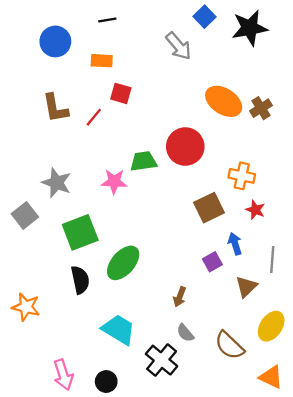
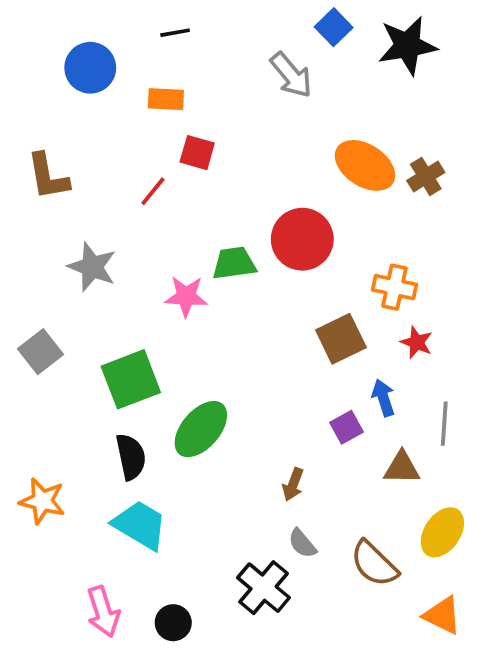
brown L-shape: (55, 108) -> (48, 177), moved
gray star: (56, 183) -> (92, 267), moved
brown triangle: (246, 287) -> (402, 468), turned 45
cyan trapezoid: (119, 330) -> (140, 525), moved

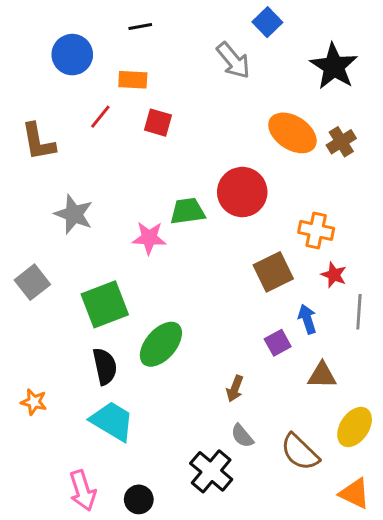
black star: (407, 46) -> (334, 66), moved, turned -30
red line: (153, 191) -> (100, 117), moved
gray line: (444, 424) -> (359, 312), moved
orange star: (42, 501) -> (34, 402), size x0.7

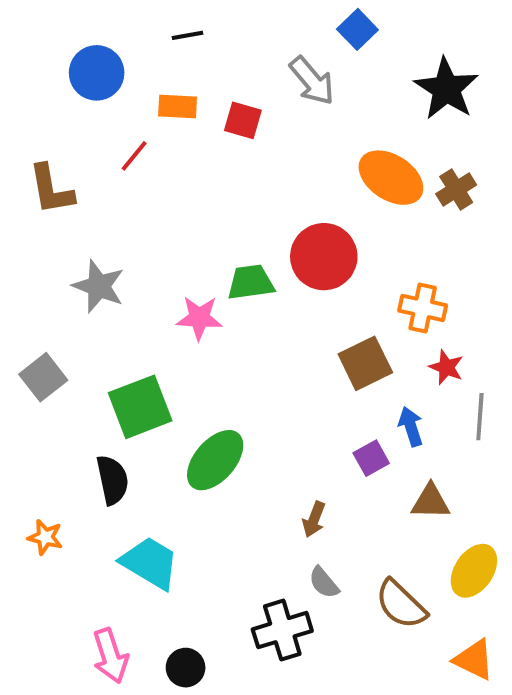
red square: (158, 123) -> (243, 120), moved
black semicircle: (105, 366) -> (112, 480), moved
black cross: (211, 471) -> (282, 630), turned 33

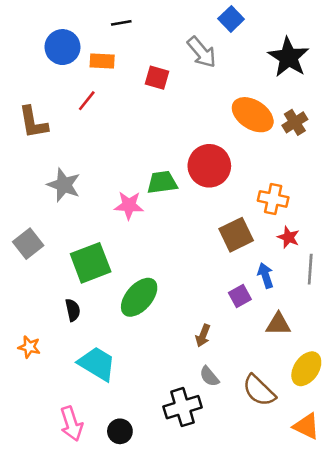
orange rectangle: (178, 106) -> (102, 61), moved
black semicircle: (112, 480) -> (73, 310), size x0.7

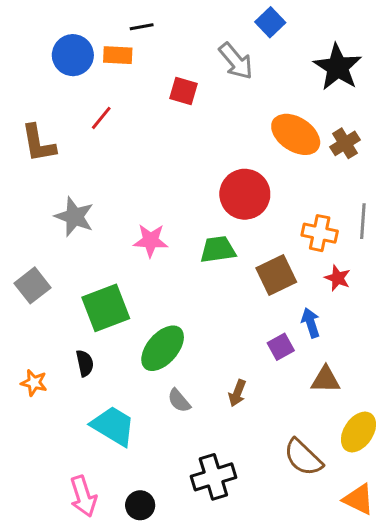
orange rectangle: (102, 61) -> (118, 55), moved
green trapezoid: (162, 182) -> (218, 250), moved
gray line: (310, 269) -> (363, 221), moved
orange star: (29, 347) -> (34, 383), moved
gray semicircle: (209, 376) -> (179, 401), moved

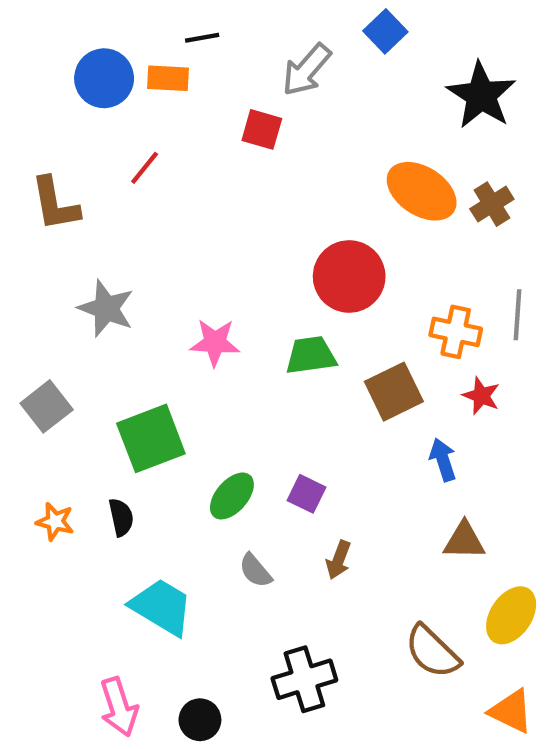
gray arrow: (236, 61) -> (307, 70), moved, turned 81
purple square: (281, 347) -> (307, 494), moved, turned -35
green ellipse: (163, 348) -> (232, 496), size x0.7
orange star: (34, 383) -> (55, 522), moved

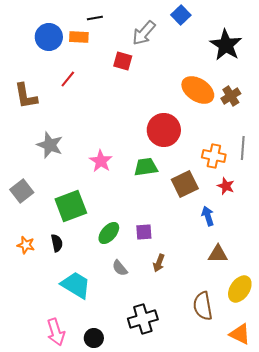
pink star: (215, 343) -> (101, 161), turned 30
purple square: (307, 494) -> (144, 232), turned -30
brown semicircle: (432, 652) -> (203, 306), turned 36

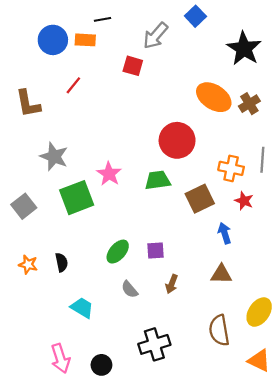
green square: (71, 206) -> (77, 198), moved
brown triangle: (218, 254) -> (221, 274), moved
cyan trapezoid: (76, 285) -> (82, 308), size x0.7

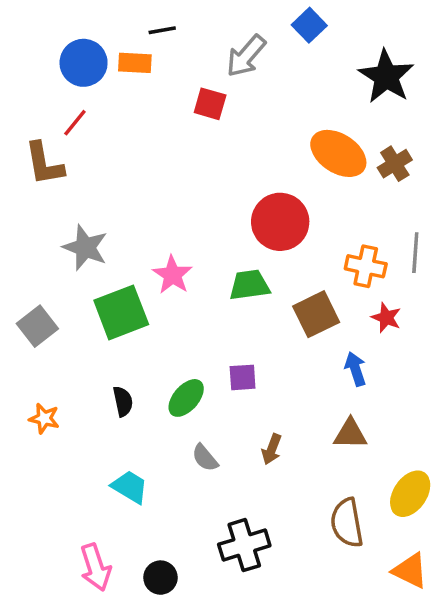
red line: (73, 85) -> (75, 123), moved
purple square: (155, 250) -> (243, 377), moved
black semicircle: (62, 262) -> (123, 401), moved

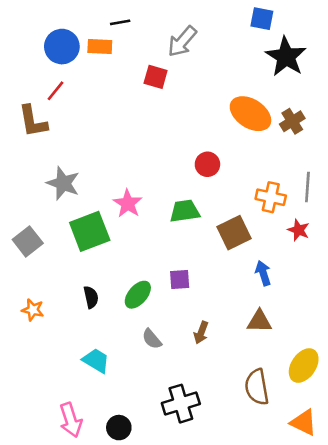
blue square: (309, 25) -> (262, 19), moved, turned -35
red circle: (280, 222) -> (207, 164), size x0.6
red star: (386, 318) -> (299, 230), moved

